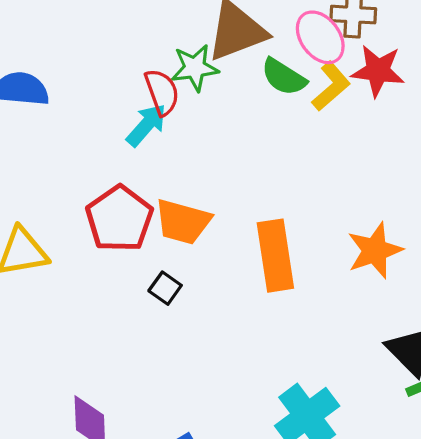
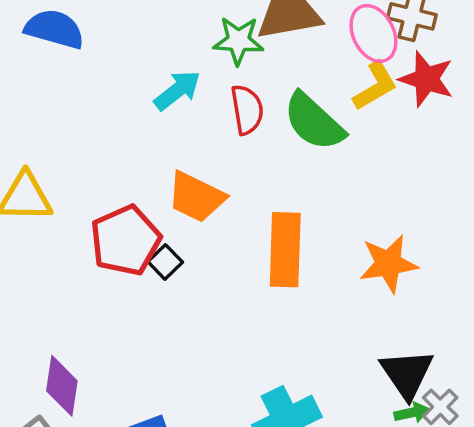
green semicircle: (284, 77) -> (314, 122), moved, size x1.4
red semicircle: (162, 92) -> (247, 110), moved
red pentagon: (119, 219) -> (125, 240), moved

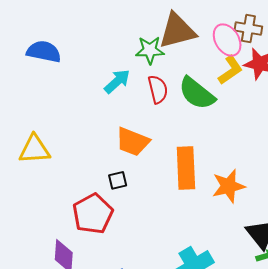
red pentagon: (125, 240) -> (93, 214), moved
black square: (165, 262) -> (118, 180), turned 36
orange star: (388, 264) -> (229, 186), moved

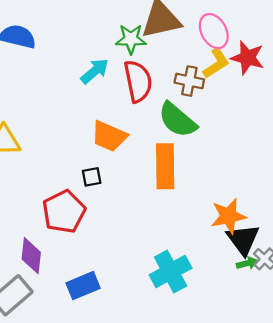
brown cross: (248, 29) -> (189, 81), moved
red semicircle: (158, 89) -> (138, 81), size x1.4
green semicircle: (197, 93) -> (177, 120), moved
orange star: (229, 186) -> (228, 216), moved

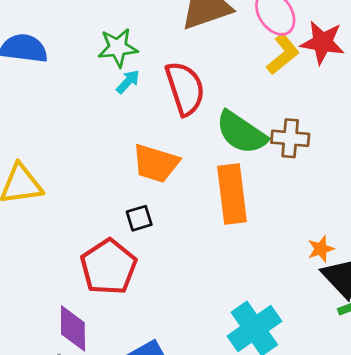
green star: (131, 39) -> (118, 48), moved
cyan arrow: (95, 71) -> (128, 82), size x0.7
brown cross: (189, 81) -> (290, 138), moved
orange star: (228, 216) -> (321, 249), size x0.6

